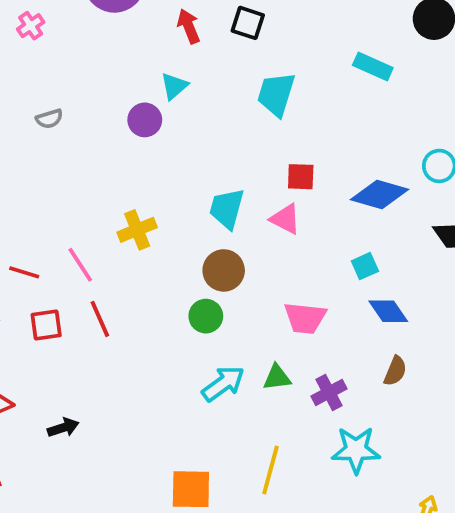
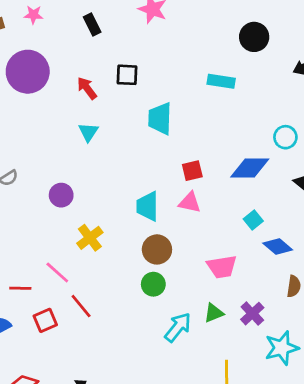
purple circle: (145, 120) -> (61, 195), moved

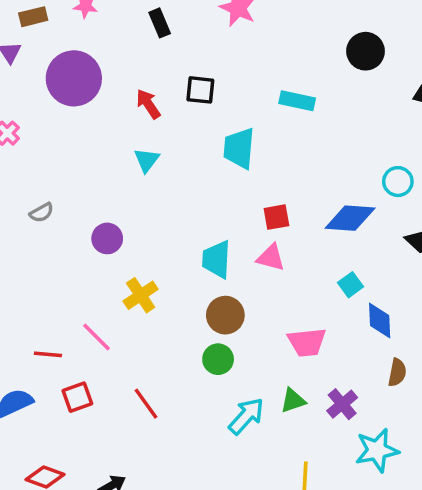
cyan rectangle: (221, 81) -> (297, 101), moved
blue diamond: (278, 247) -> (380, 321), turned 44
red line: (81, 306) -> (146, 404), moved

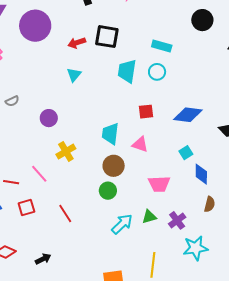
black square: (200, 90) -> (107, 37), size x1.4
red arrow: (148, 104) -> (77, 43), turned -78
cyan circle: (398, 182) -> (157, 72), moved
pink triangle: (271, 258) -> (140, 144), moved

